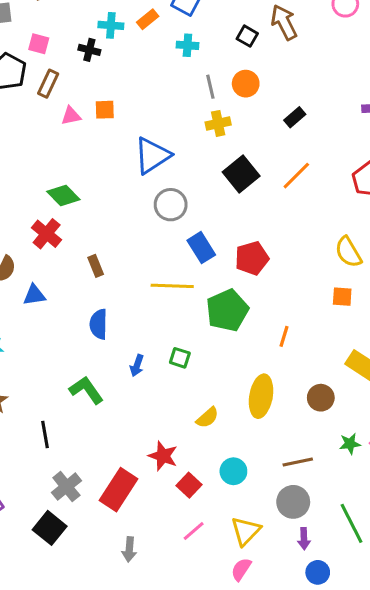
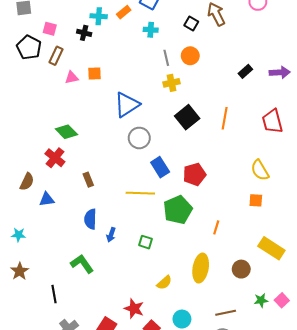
black rectangle: (295, 117) -> (245, 71), moved
orange line: (296, 176) -> (225, 118), turned -35
blue arrow: (137, 366) -> (111, 235), moved

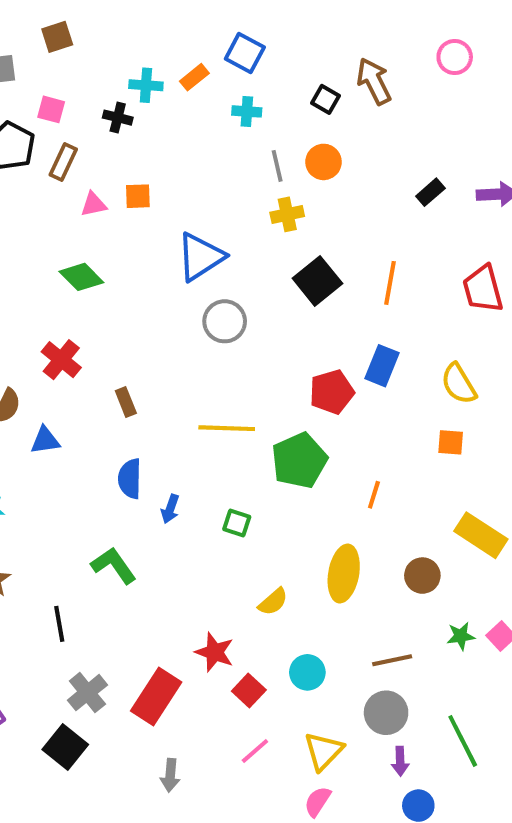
green diamond: (66, 132) -> (81, 277), moved
blue rectangle: (160, 167) -> (382, 366), moved, turned 54

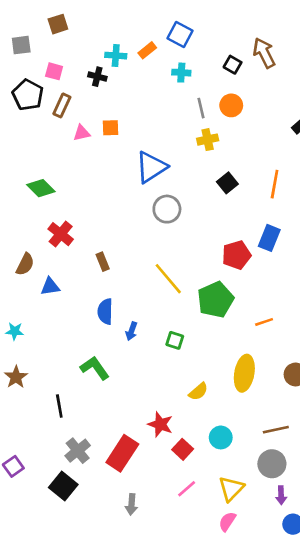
green diamond: (81, 277) -> (41, 188), moved
black square: (317, 281) -> (227, 183), size x0.7
yellow line: (227, 428) -> (168, 279), turned 48
orange line: (374, 495) -> (264, 322), turned 54

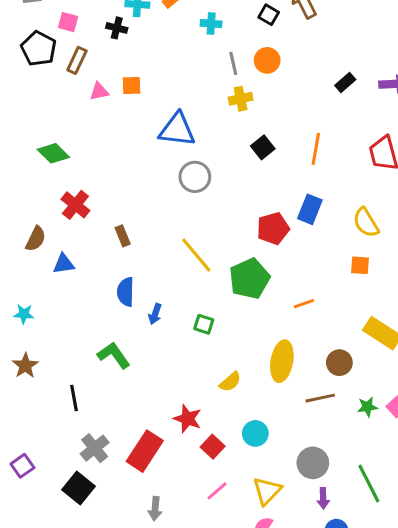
blue triangle: (151, 167) -> (177, 130), turned 40
brown line: (276, 430) -> (320, 398), moved

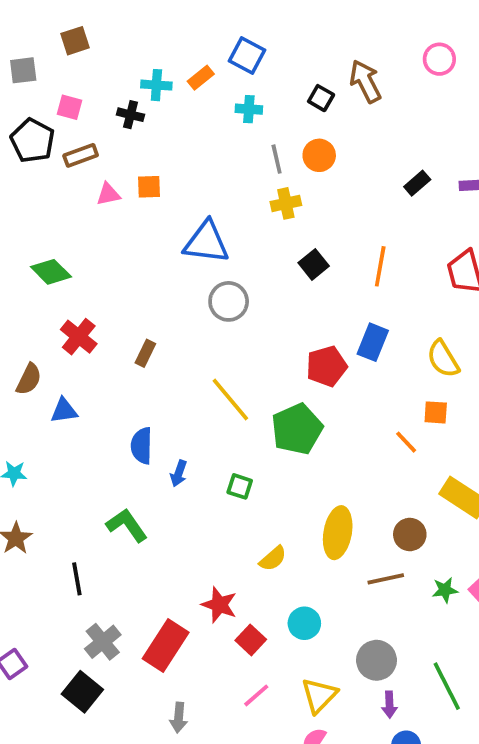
brown rectangle: (77, 60) -> (81, 155), turned 45
brown rectangle: (123, 236) -> (145, 353), moved, turned 48
orange line: (304, 304) -> (406, 442), moved, turned 66

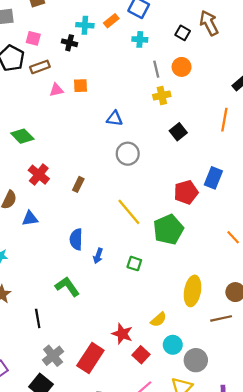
blue triangle: (206, 242) -> (115, 119), size x0.6
orange line: (380, 266) -> (224, 120), moved
yellow semicircle: (273, 559) -> (158, 320), moved
gray circle: (376, 660) -> (196, 360), moved

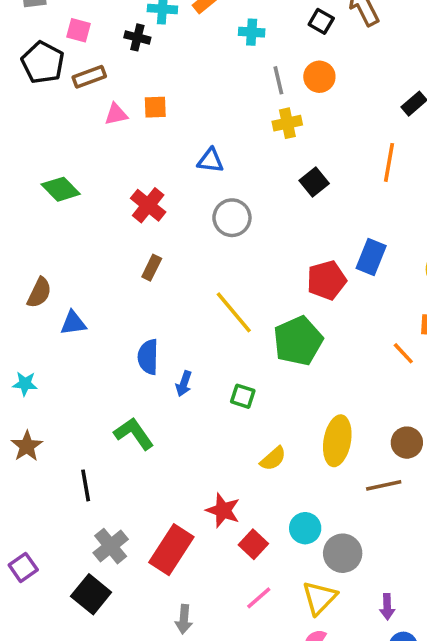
red cross: (39, 175) -> (148, 205), moved
yellow semicircle: (158, 320) -> (273, 459), moved

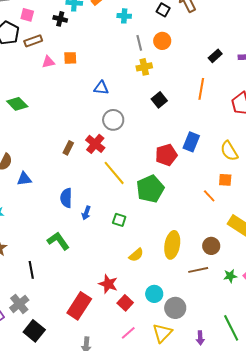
red cross: (148, 205) -> (95, 144), moved
gray cross: (111, 546) -> (19, 304), moved

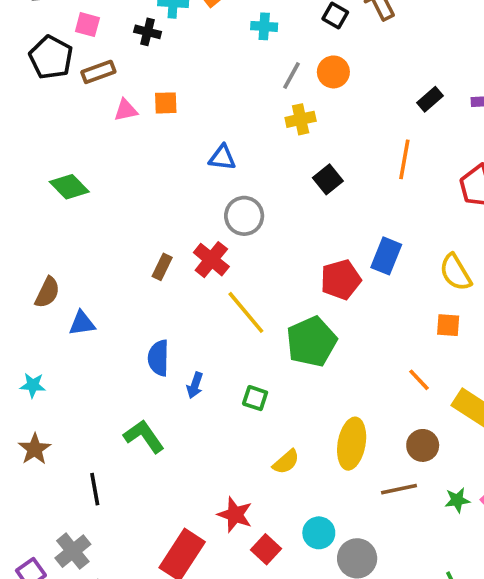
gray line: (139, 43) -> (291, 76), turned 42
orange line: (209, 196) -> (419, 380), moved

